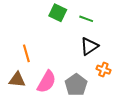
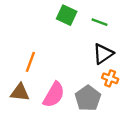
orange line: (26, 53) -> (30, 62), turned 36
orange cross: (103, 70) -> (110, 78), moved

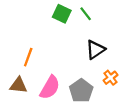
green line: (100, 22) -> (86, 14), moved, turned 32
orange cross: (110, 78) -> (111, 78), moved, turned 32

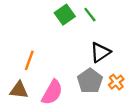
green square: (62, 14) -> (65, 15), turned 30
gray pentagon: (81, 91) -> (90, 81), moved

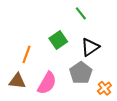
green square: (65, 15) -> (58, 40), moved
orange cross: (116, 82) -> (104, 88), moved

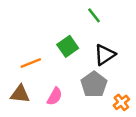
orange line: (26, 54) -> (31, 63), turned 48
pink semicircle: (47, 83) -> (55, 96), size x0.7

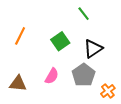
orange line: (31, 63) -> (20, 36), moved, turned -42
pink semicircle: (55, 96) -> (52, 76), moved

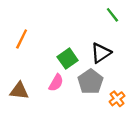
green line: (84, 14) -> (112, 15), moved
green square: (60, 41) -> (68, 59), moved

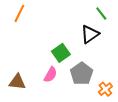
orange line: (22, 39) -> (19, 13), moved
black triangle: (101, 53) -> (90, 34), moved

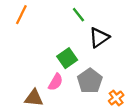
green line: (101, 13) -> (78, 15), moved
brown triangle: (17, 82) -> (34, 98), moved

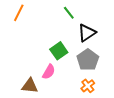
gray pentagon: (90, 81) -> (88, 60), moved
orange cross: (116, 98) -> (88, 86), moved

